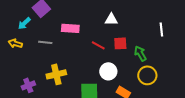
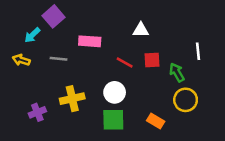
white line: (161, 29) -> (198, 51), moved
white circle: (108, 71) -> (115, 92), moved

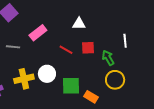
pink rectangle: (90, 41) -> (38, 33), turned -42
white circle: (115, 92) -> (47, 74), moved
green square: (113, 120) -> (71, 86), moved

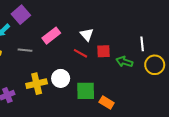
white triangle: (79, 24) -> (87, 34), moved, turned 48
green arrow: (108, 58) -> (124, 62), turned -42
yellow circle: (115, 80) -> (155, 65), moved

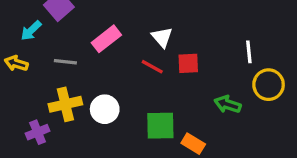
green arrow: (124, 62) -> (228, 104), moved
white circle: (61, 78) -> (105, 109), moved
yellow cross: (37, 84) -> (65, 104), moved

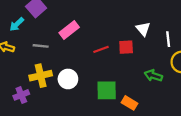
white triangle: (162, 37) -> (143, 29), moved
red line: (152, 67) -> (101, 49), turned -49

